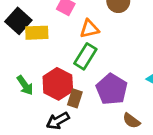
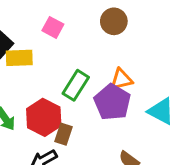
orange triangle: (89, 29) -> (121, 79), moved
purple pentagon: (112, 89) -> (112, 102), moved

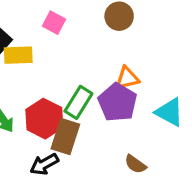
green rectangle: (76, 85) -> (78, 102), moved
brown rectangle: (64, 134) -> (65, 137), size x1.5

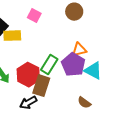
cyan triangle: (170, 112) -> (93, 71), moved

